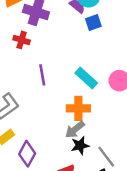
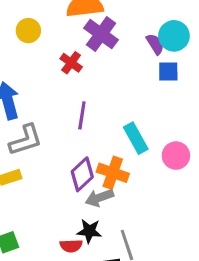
black star: (80, 146) -> (89, 231), moved
purple diamond: (27, 154) -> (82, 174), moved

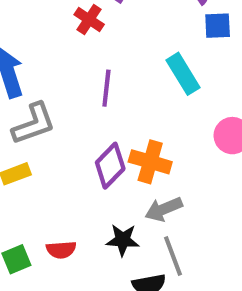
cyan rectangle: (136, 138) -> (183, 74), moved
gray arrow: (99, 198) -> (164, 209), moved
red semicircle: (71, 246) -> (61, 250), moved

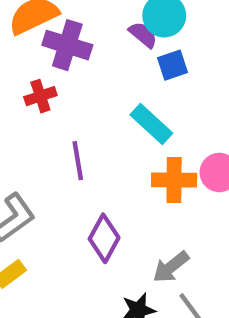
red cross: (89, 20) -> (40, 96), turned -36
orange cross: (150, 162) -> (174, 180), moved

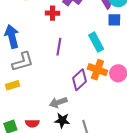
purple diamond: (104, 238) -> (79, 80), moved
gray arrow: (171, 267) -> (58, 102), moved

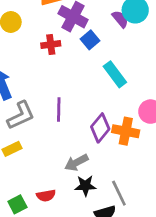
blue square: (114, 20) -> (90, 40), moved, turned -32
purple line: (59, 47) -> (59, 109), moved
orange cross: (97, 70) -> (126, 131), moved

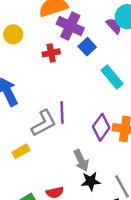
gray L-shape: (21, 115) -> (44, 123), moved
gray arrow: (76, 162) -> (81, 160), turned -85

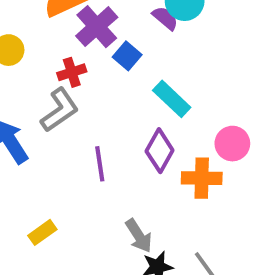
purple cross: (70, 26) -> (97, 27), turned 30
gray L-shape: (44, 123) -> (60, 110), moved
purple diamond: (101, 127) -> (160, 151), moved

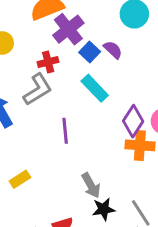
purple semicircle: (165, 18) -> (113, 50), moved
cyan rectangle: (172, 99) -> (95, 88), moved
purple diamond: (160, 151) -> (133, 121), moved

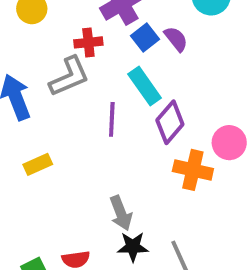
purple diamond: (133, 121) -> (170, 122), moved
purple line: (65, 131) -> (112, 119), moved
yellow rectangle: (20, 179) -> (38, 164), moved

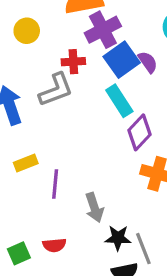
blue square: (145, 37) -> (122, 60), size x1.5
purple line: (112, 119) -> (55, 184), moved
black star: (133, 247) -> (118, 238), moved

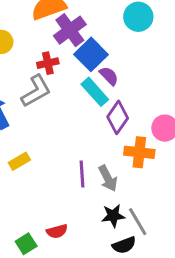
purple semicircle: (148, 62) -> (109, 76), moved
purple line: (55, 184) -> (82, 174), moved
gray arrow: (94, 208) -> (108, 178), moved

